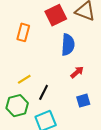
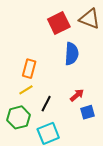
orange rectangle: (23, 32) -> (29, 69), moved
red arrow: (77, 72) -> (77, 95), moved

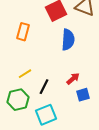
orange rectangle: (29, 69) -> (23, 32), moved

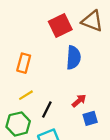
orange rectangle: (23, 32) -> (24, 63), moved

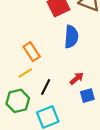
orange rectangle: (24, 63) -> (32, 52), moved, turned -48

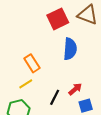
black line: (46, 87) -> (55, 97), moved

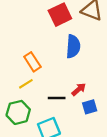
black line: (55, 97) -> (57, 98), turned 63

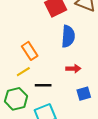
red arrow: (79, 89) -> (73, 69), moved, turned 40
black line: (57, 98) -> (43, 85), moved

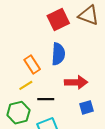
blue semicircle: (68, 36) -> (58, 54), moved
red arrow: (73, 69) -> (76, 82), size x1.5

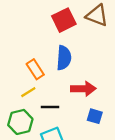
blue square: (87, 107) -> (95, 116), turned 32

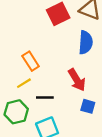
blue semicircle: (64, 58) -> (86, 42), moved
red arrow: (83, 89) -> (77, 80), turned 60

